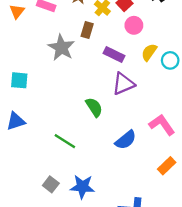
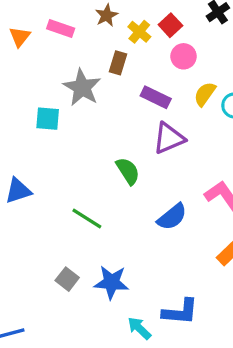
cyan square: (19, 80) -> (48, 119), moved

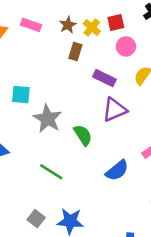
brown star: (107, 15) -> (68, 25), moved
red square: (170, 25) -> (116, 22), turned 30
gray star: (82, 87) -> (48, 119), moved

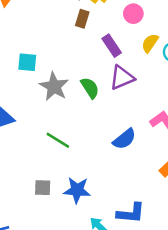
purple rectangle: (104, 78) -> (112, 46), turned 30
green semicircle: (83, 135) -> (90, 88), moved
gray square: (36, 219) -> (43, 188), turned -36

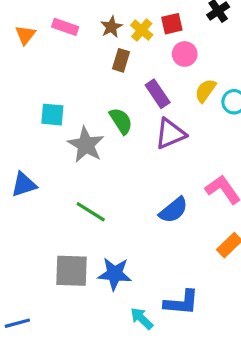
green semicircle: (90, 88) -> (121, 121), moved
gray square: (43, 188) -> (72, 271), size x1.6

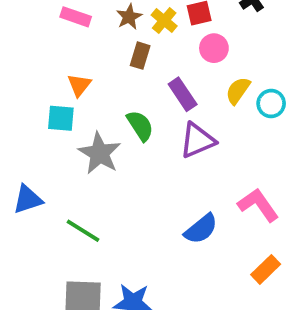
orange triangle: (25, 35) -> (79, 85), moved
green line: (91, 212) -> (83, 231), moved

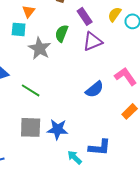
green semicircle: (140, 126) -> (62, 33), turned -126

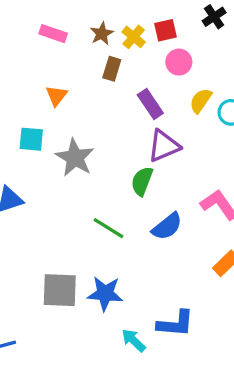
cyan square: (19, 29) -> (31, 139), moved
green semicircle: (62, 33) -> (142, 181), moved
green line: (31, 90) -> (108, 228), moved

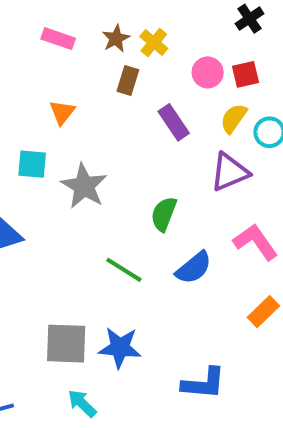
red square: (165, 30) -> (246, 74), moved
purple triangle: (164, 146) -> (230, 172), moved
cyan arrow: (134, 340) -> (82, 403), moved

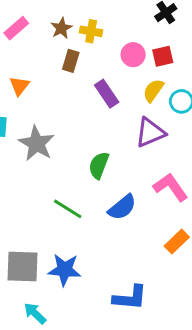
pink rectangle: (58, 39) -> (16, 28), turned -60
yellow cross: (154, 43) -> (91, 31), turned -30

